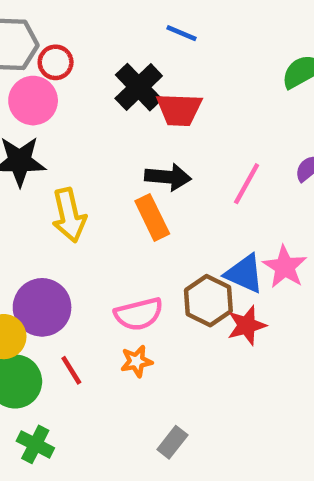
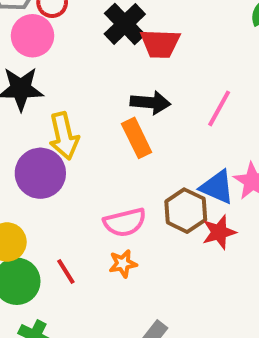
purple circle: (42, 307) -> (40, 173), moved

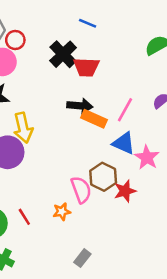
orange rectangle: (137, 138) -> (94, 119), moved, turned -40
blue triangle: (217, 187) -> (124, 143), moved
pink semicircle: (125, 222) -> (81, 190), moved, turned -96

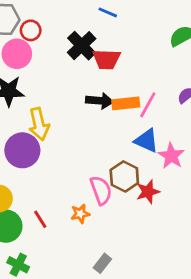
orange rectangle: (94, 119) -> (126, 103), moved, turned -30

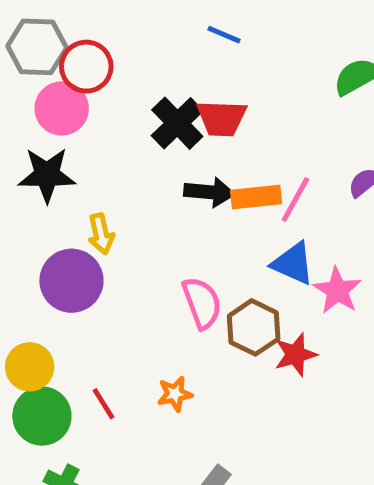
red circle: (31, 30) -> (86, 67), size x1.4
black cross: (82, 46) -> (177, 123), moved
yellow arrow: (39, 124) -> (101, 234), size x0.7
pink semicircle: (101, 190) -> (202, 303), moved

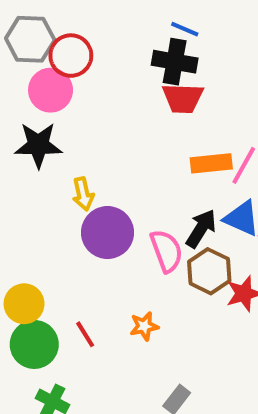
black cross: (177, 123) -> (175, 62), moved, turned -36
black arrow: (209, 192) -> (201, 228), moved, turned -63
purple circle: (71, 281) -> (107, 233), moved

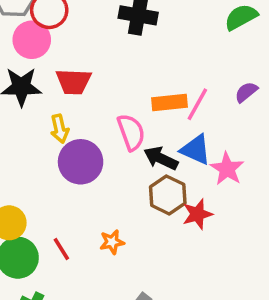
red trapezoid: (183, 98) -> (74, 82), moved
black arrow: (201, 228) -> (161, 158), turned -96
pink semicircle: (166, 251) -> (131, 132), moved

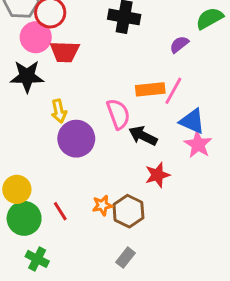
red trapezoid: (74, 82) -> (65, 52), moved
purple semicircle: (246, 92) -> (179, 44), moved
blue triangle: (196, 150) -> (192, 121), moved
brown hexagon: (168, 195) -> (128, 211), moved
red star: (197, 214) -> (157, 175), moved

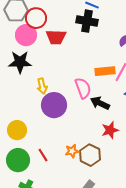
red trapezoid: (65, 52) -> (56, 37), moved
yellow circle: (17, 189) -> (17, 130), moved

